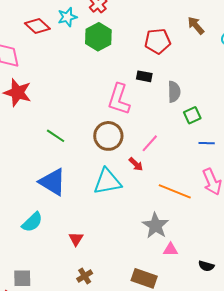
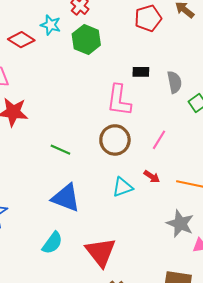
cyan star: (67, 17) -> (51, 25), turned -30
red pentagon: (158, 41) -> (148, 18), moved
red arrow: (136, 164) -> (152, 177), moved
cyan triangle: (107, 182) -> (122, 187), size x0.7
red triangle: (76, 239) -> (101, 252), size x2.0

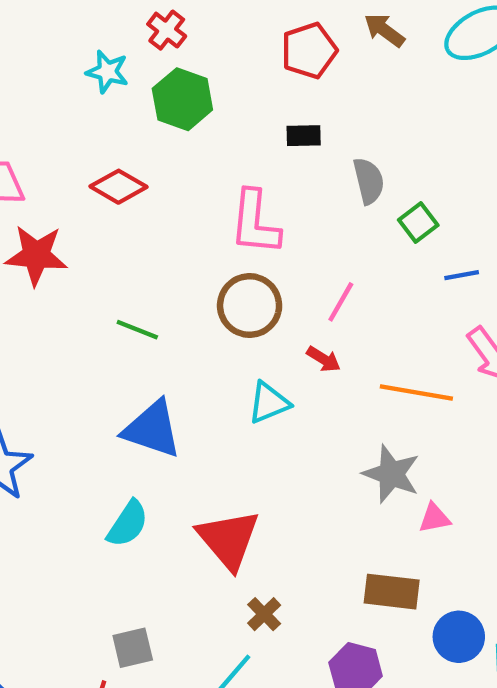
red diamond: (21, 40) -> (118, 187), moved
black rectangle: (141, 72) -> (304, 136), moved
red arrow: (152, 177) -> (324, 359), moved

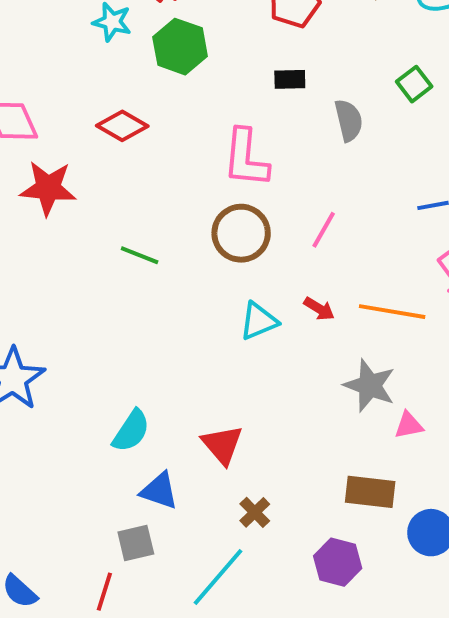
green square: (418, 223) -> (414, 84), moved
red arrow: (324, 359) -> (319, 309), moved
blue triangle: (152, 429) -> (159, 491), moved, size x0.7
red triangle: (228, 539) -> (222, 445), size x0.7

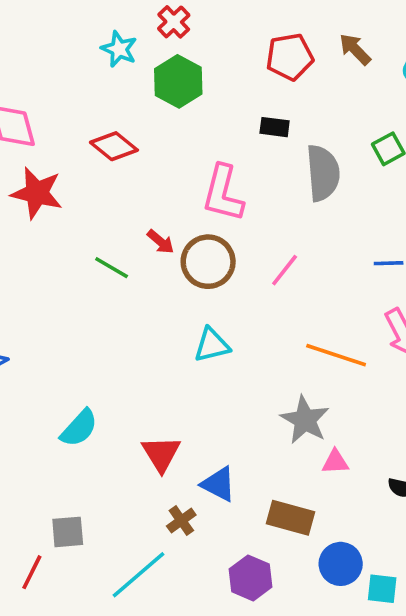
gray semicircle: (349, 120) -> (323, 173), size x1.4
red arrow: (319, 309) -> (161, 242), moved
blue triangle: (159, 491) -> (219, 484), moved

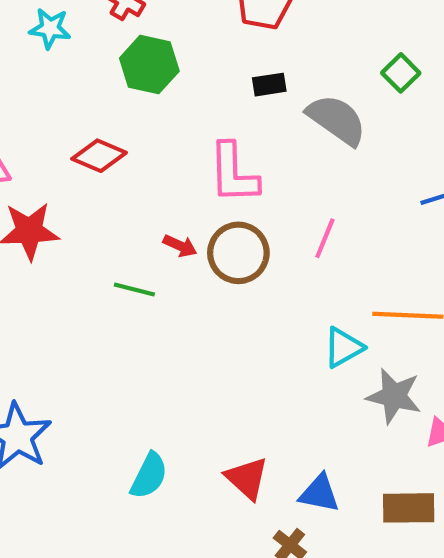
cyan star: (119, 49) -> (50, 28), moved
gray semicircle: (323, 173) -> (337, 120), turned -34
cyan triangle: (212, 345) -> (343, 347), moved

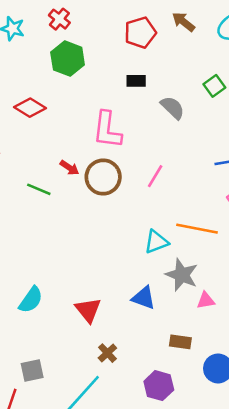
gray semicircle: (337, 120) -> (173, 108), size x0.7
blue triangle: (319, 493) -> (144, 298), moved
brown rectangle: (409, 508) -> (180, 342), size x0.7

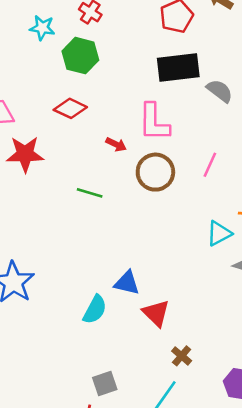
green hexagon: (68, 59) -> (80, 56), moved
black rectangle: (136, 81) -> (178, 67), size x2.0
red arrow: (69, 168) -> (116, 144), moved
blue triangle: (144, 298) -> (127, 283), moved

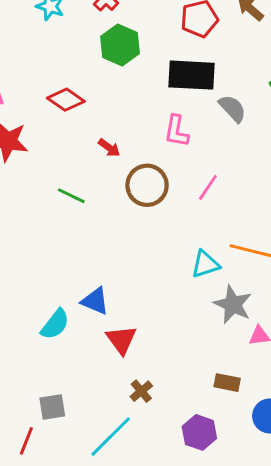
green hexagon: (80, 56) -> (120, 45), moved
pink L-shape: (154, 122) -> (177, 131), moved, size x0.7

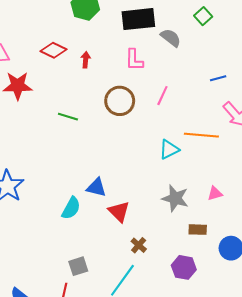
red arrow: (109, 148) -> (86, 60), moved, turned -112
gray star: (233, 304) -> (175, 198), moved

